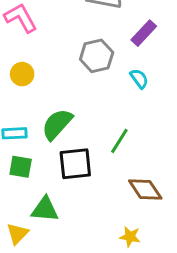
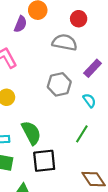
green semicircle: (57, 124) -> (31, 133), turned 110
green line: (119, 141) -> (82, 134), moved

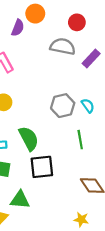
purple rectangle: (93, 68) -> (91, 58), moved
gray hexagon: (59, 84) -> (63, 106), moved
green line: (82, 134) -> (80, 140), turned -42

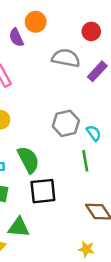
red circle: (77, 22) -> (91, 31), moved
purple semicircle: (18, 28) -> (16, 37), turned 133
cyan semicircle: (88, 106) -> (94, 133), moved

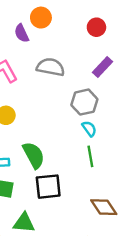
gray semicircle: (66, 58) -> (51, 67), moved
gray hexagon: (66, 123) -> (84, 102), moved
cyan semicircle: (94, 133) -> (89, 129), moved

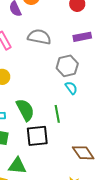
purple rectangle: (102, 67) -> (82, 37), turned 36
green line: (90, 156) -> (57, 114), moved

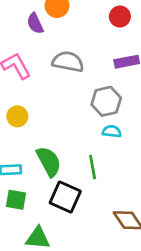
cyan semicircle: (71, 88) -> (112, 131), turned -48
black square: (37, 136) -> (65, 197), turned 30

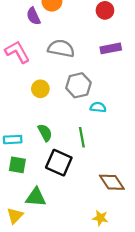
gray hexagon: (106, 101) -> (78, 85), moved
yellow circle: (17, 116) -> (40, 89), moved
green semicircle: (49, 161) -> (45, 133), size x0.7

